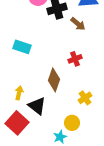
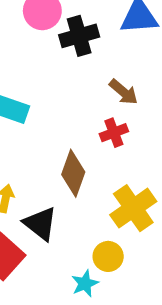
brown arrow: (78, 24) -> (124, 92), moved
yellow cross: (85, 98) -> (133, 208), size x1.6

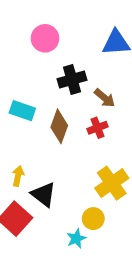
black cross: (79, 36) -> (72, 79), moved
brown diamond: (73, 173) -> (59, 126), moved

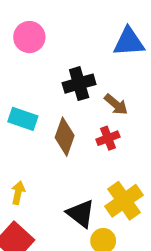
pink circle: (45, 38) -> (29, 37), moved
black triangle: (44, 194) -> (81, 214), moved

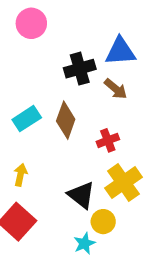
blue triangle: (129, 42) -> (120, 51), moved
cyan rectangle: (23, 119) -> (27, 119), moved, turned -52
red cross: (108, 138) -> (108, 140), moved

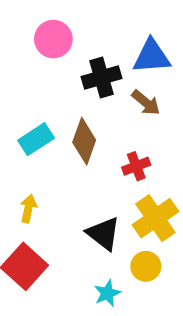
pink circle: (31, 23) -> (53, 39), moved
yellow circle: (103, 222) -> (146, 266), moved

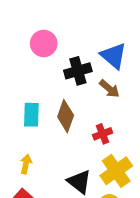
blue triangle: (152, 56) -> (113, 56), turned 44
cyan rectangle: (36, 139) -> (31, 115), turned -55

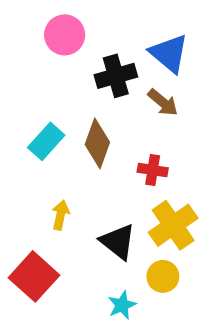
cyan rectangle: (31, 115) -> (46, 141), turned 40
red cross: (103, 134) -> (153, 170), turned 30
yellow arrow: (26, 164) -> (61, 215), moved

